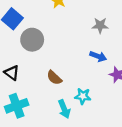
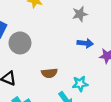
brown semicircle: (54, 78) -> (49, 73), turned -35

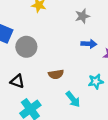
cyan star: (80, 84) -> (96, 81), moved

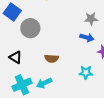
gray star: (82, 16) -> (91, 19), moved
cyan arrow: (73, 99) -> (44, 83), moved, turned 91

